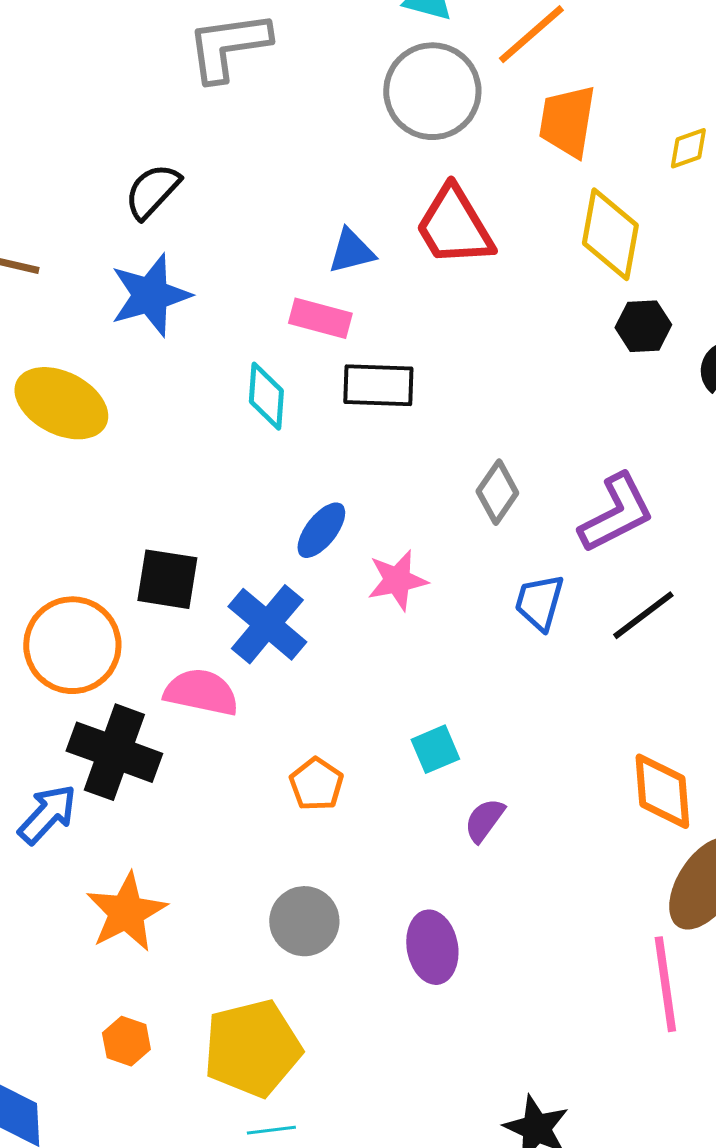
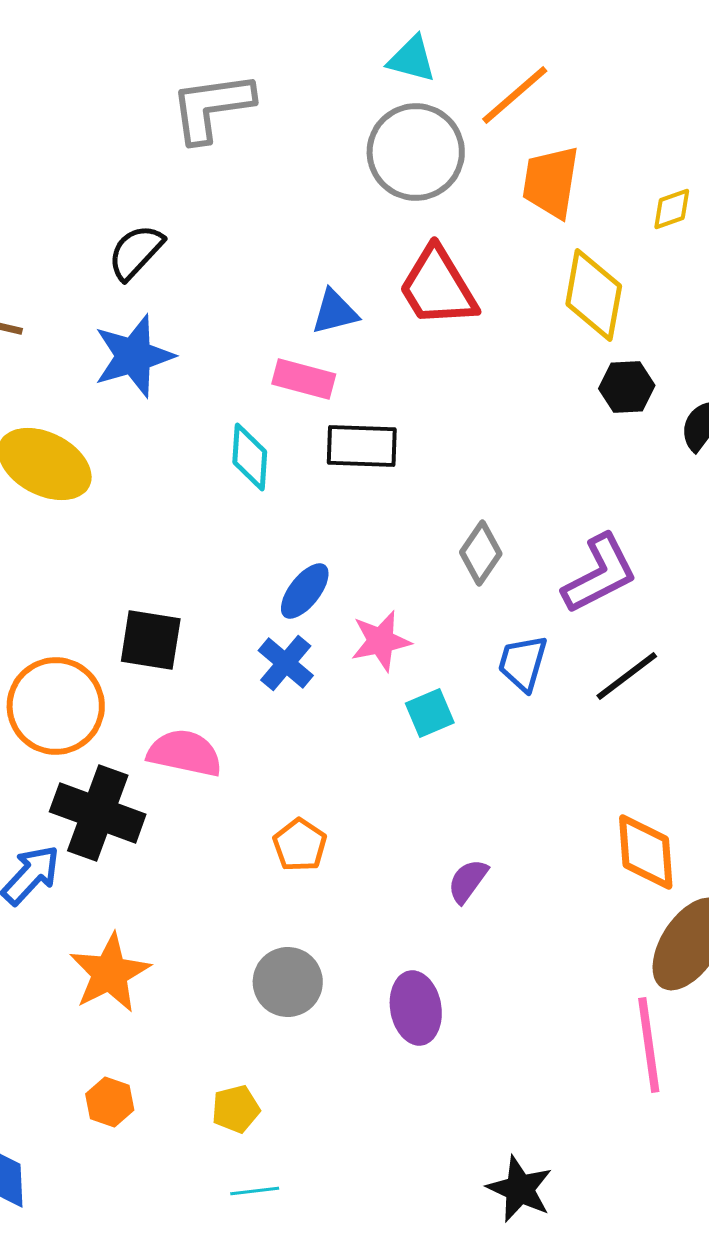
blue cross: (267, 624) -> (286, 663), moved, size x0.7
cyan square: (435, 749) -> (430, 713), moved
yellow pentagon: (252, 1048) -> (236, 1109), size x0.5

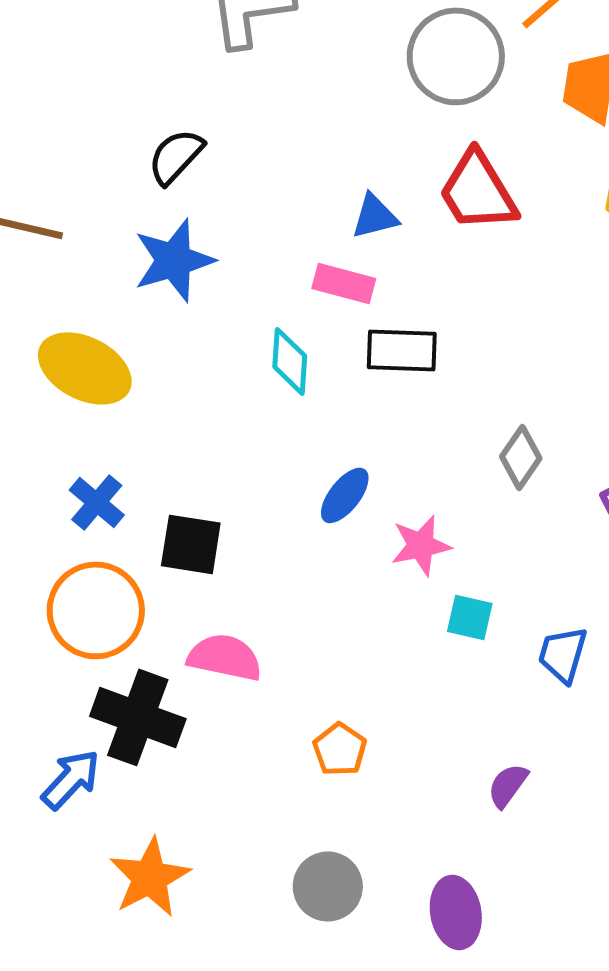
blue cross: (286, 663) -> (97, 502), moved
blue trapezoid: (523, 663) -> (563, 654), moved
cyan square: (430, 713) -> (470, 617), turned 36

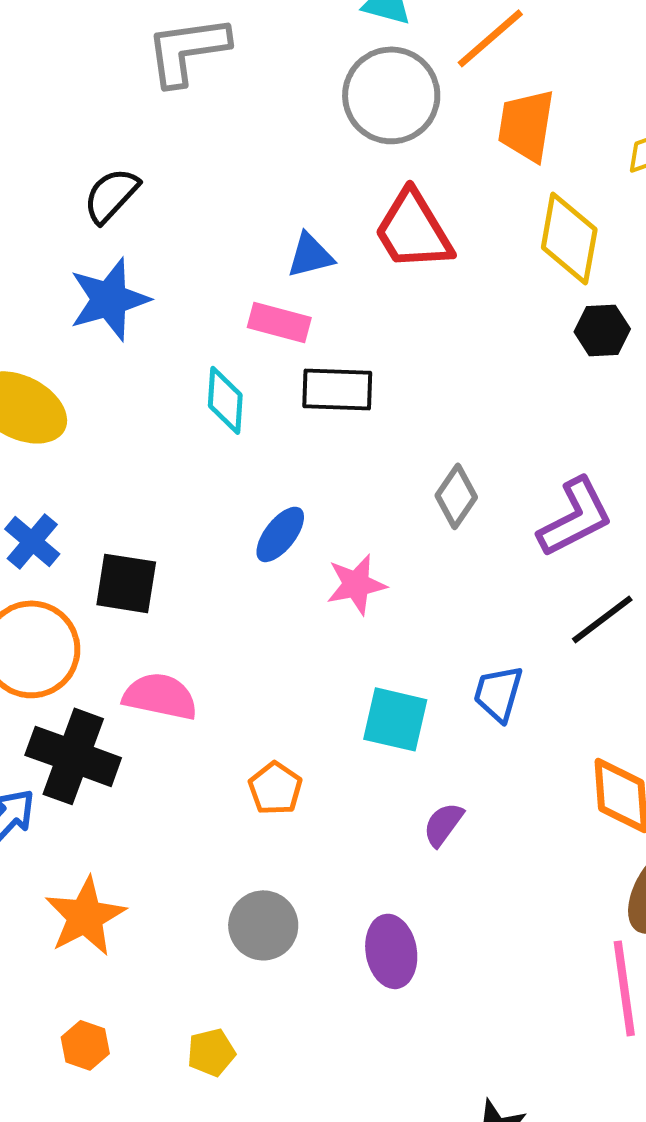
cyan square: (470, 617) -> (395, 719), moved, size x1.4

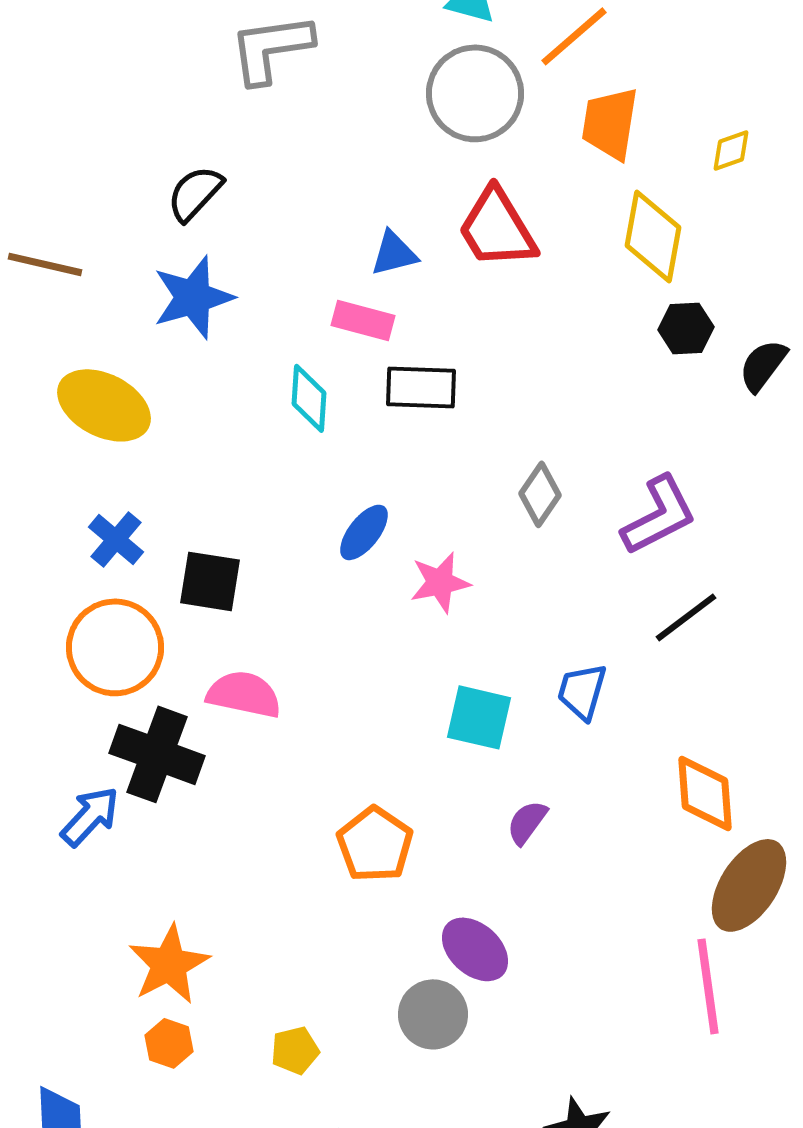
orange pentagon: (275, 788) -> (375, 844), moved, size x1.4
orange star: (85, 916) -> (169, 964), moved
gray circle: (263, 925) -> (433, 1014), moved
purple ellipse: (391, 951) -> (475, 949), turned -38

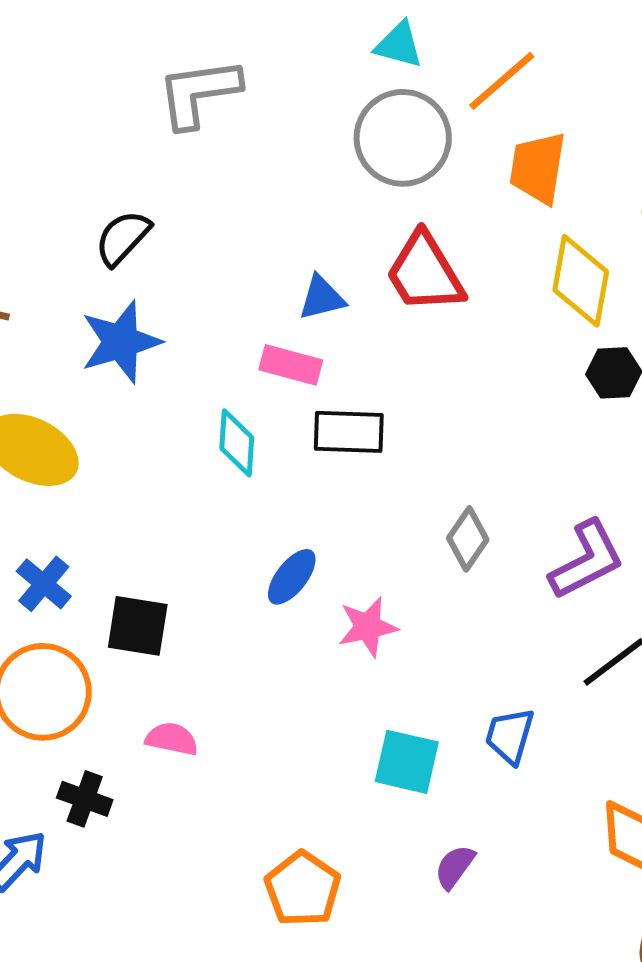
pink semicircle: (244, 694) -> (172, 739), size x0.7
black cross: (157, 754) -> (85, 799), size x0.6

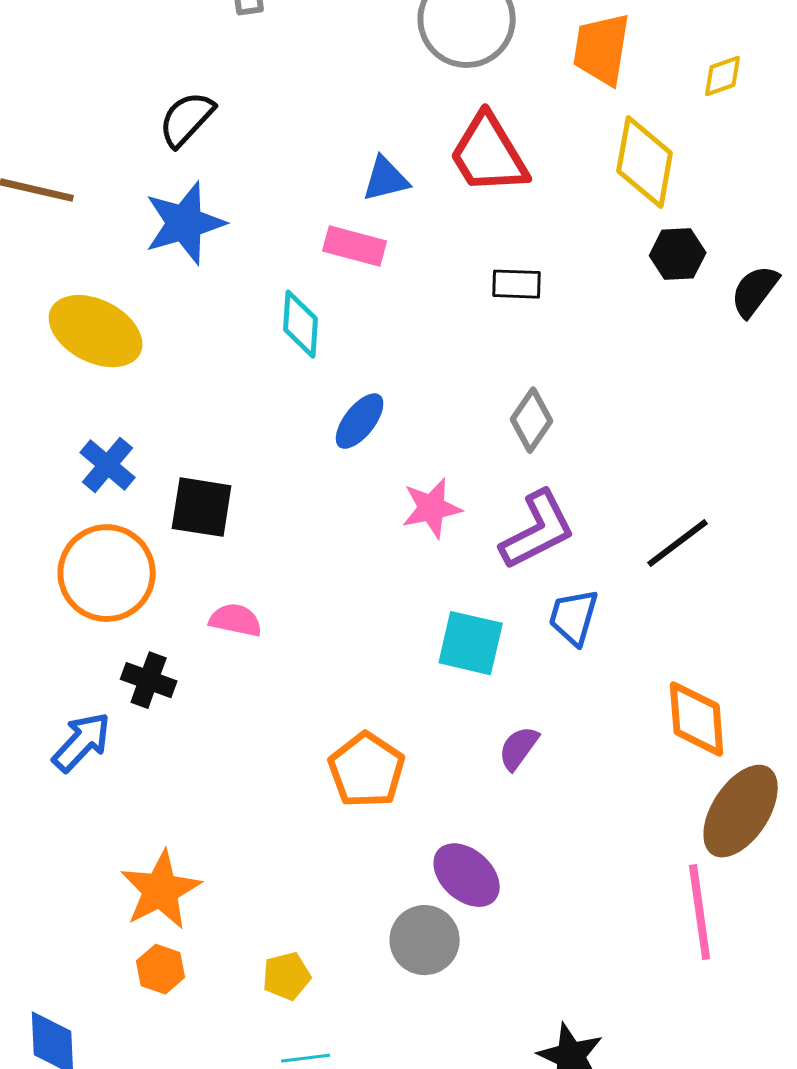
black rectangle: (349, 432) -> (517, 284), moved, size x0.7
purple L-shape: (587, 560) -> (538, 530), moved
blue ellipse: (292, 577) -> (360, 421), moved

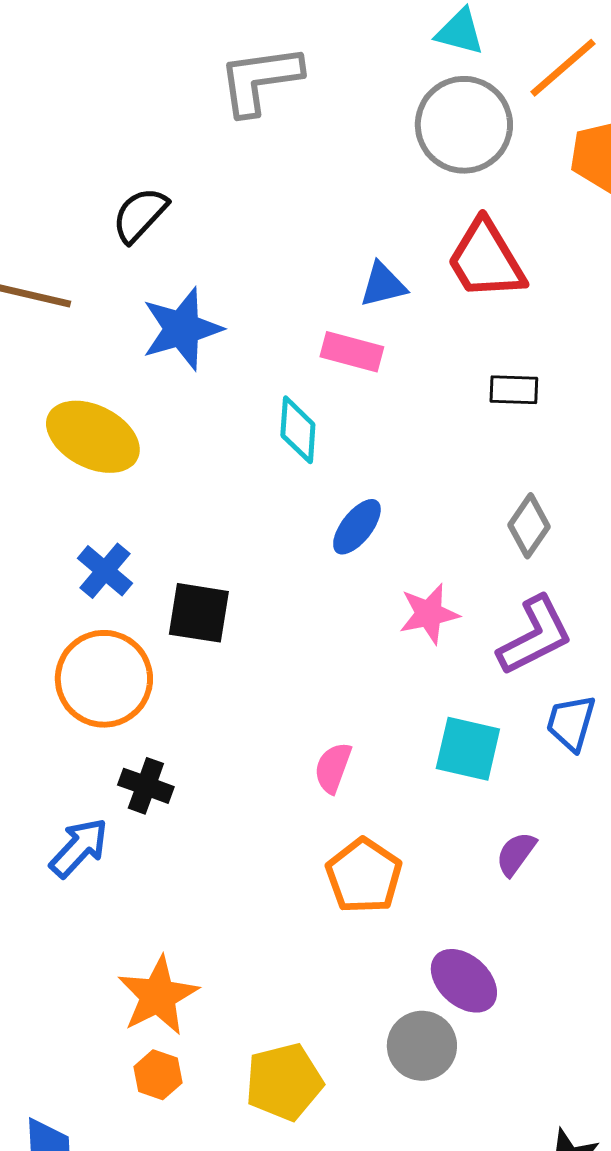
black semicircle: (187, 119) -> (140, 215), moved
pink semicircle: (236, 620) -> (333, 768), moved, turned -82
yellow pentagon: (287, 976) -> (284, 1082), size x1.6

